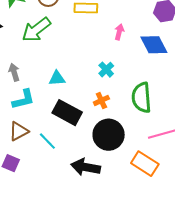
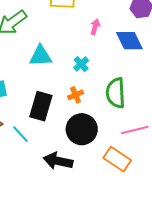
cyan triangle: (57, 78) -> (40, 56), moved, size x1.4
black rectangle: (67, 113) -> (41, 106), turned 76

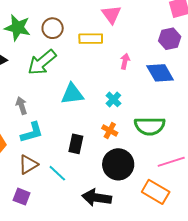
green semicircle: (116, 93) -> (150, 126), turned -84
orange cross: (76, 95) -> (110, 130), turned -35
black rectangle: (41, 106) -> (76, 144), size x0.7

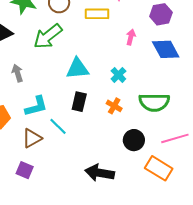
purple hexagon: (170, 39) -> (161, 14), moved
gray arrow: (21, 106) -> (17, 73), moved
black rectangle: (76, 144) -> (79, 102), moved
black circle: (118, 164) -> (134, 140), moved, size x0.7
cyan line: (57, 173) -> (58, 126), moved

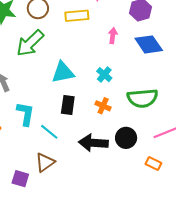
cyan L-shape: (36, 106) -> (25, 114), turned -60
brown triangle: (32, 138) -> (45, 162), moved
orange rectangle: (159, 168) -> (153, 163), size x0.6
black arrow: (100, 173) -> (93, 143), moved

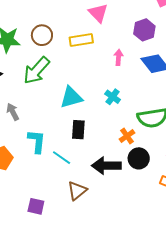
orange cross: (103, 106) -> (127, 136), moved, turned 35
brown triangle: (45, 162) -> (77, 191), moved

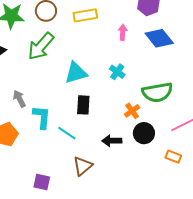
gray arrow: (13, 112) -> (19, 99), moved
black arrow: (106, 166) -> (112, 141), size x0.7

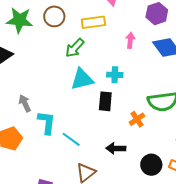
green arrow: (41, 46) -> (75, 48), moved, size x0.7
cyan cross: (117, 72) -> (115, 75), moved, turned -35
black rectangle: (83, 105) -> (105, 101), moved
black circle: (144, 133) -> (151, 165), moved

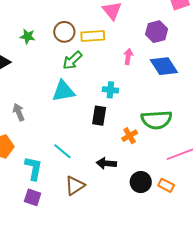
brown circle: (54, 16) -> (64, 32), moved
green star: (19, 20) -> (28, 36), moved, size x0.6
cyan triangle: (82, 79) -> (63, 91), moved
cyan L-shape: (47, 122) -> (34, 168), moved

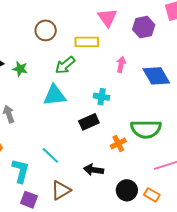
brown circle: (64, 32) -> (46, 30), moved
purple hexagon: (157, 32) -> (144, 27), moved
green star: (28, 36) -> (20, 69), moved
black rectangle: (99, 116) -> (89, 122), turned 54
purple square: (33, 197) -> (29, 200), moved

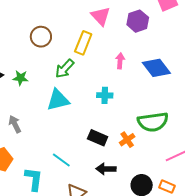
yellow rectangle: (87, 42) -> (83, 43), turned -60
black rectangle: (89, 122) -> (98, 138), moved, turned 54

